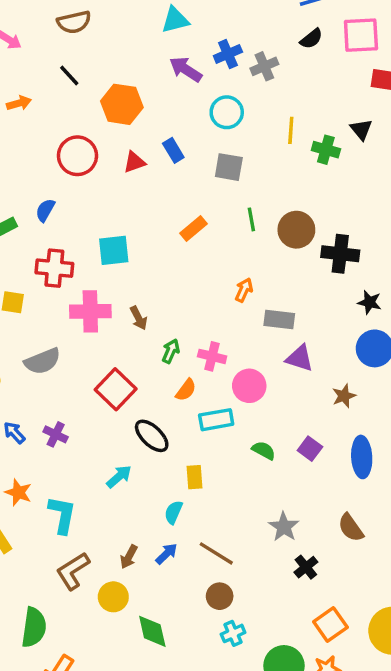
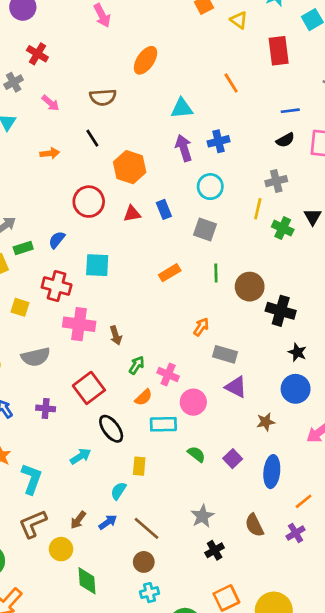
gray cross: (264, 66) -> (276, 181), moved
purple arrow: (186, 69) -> (184, 148), turned 30
cyan square: (114, 250) -> (97, 265), moved
purple cross: (56, 434) -> (46, 408), moved, turned -30

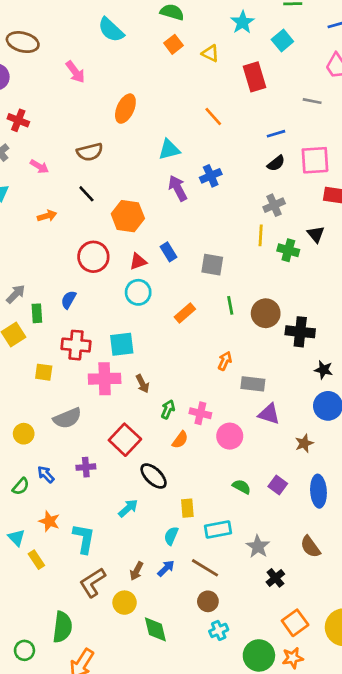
cyan circle: (210, 187) -> (138, 292), moved
green rectangle: (23, 248) -> (37, 313), turned -66
cyan square: (97, 265) -> (122, 344), moved
cyan rectangle: (163, 424) -> (218, 530), moved

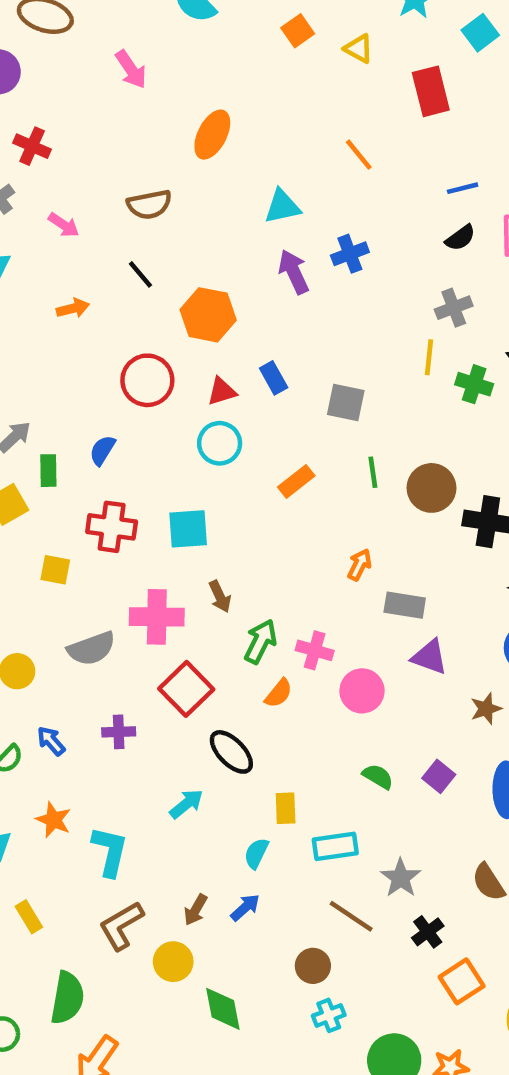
pink cross: (105, 379) -> (157, 617), moved
green arrow: (168, 409) -> (260, 641), size x1.4
yellow rectangle: (36, 560) -> (29, 917), moved
brown line: (205, 568) -> (351, 916), moved
orange square: (295, 623) -> (462, 981), moved

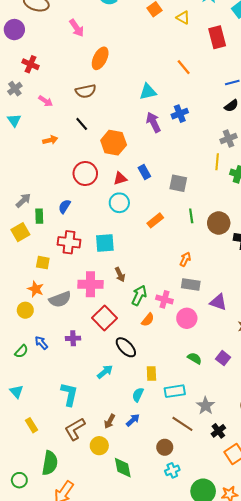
orange ellipse: (212, 135) -> (100, 58), moved
gray rectangle: (405, 605) -> (191, 284), moved
orange star: (53, 820) -> (36, 289), moved

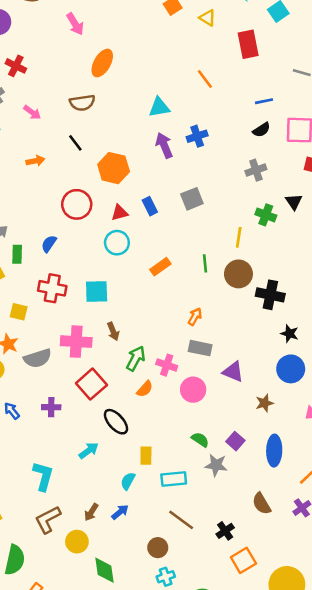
yellow line: (217, 162) -> (239, 237), moved
gray square: (178, 183) -> (192, 199), moved, turned -36
gray star: (206, 406) -> (216, 465), moved, turned -30

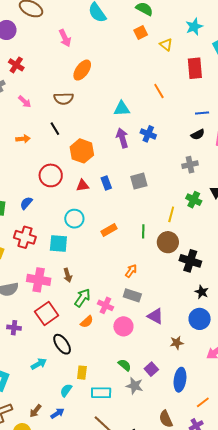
blue cross: (197, 136) -> (148, 134), turned 35
cyan circle: (117, 243) -> (74, 219), moved

